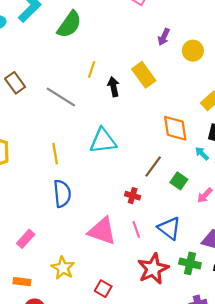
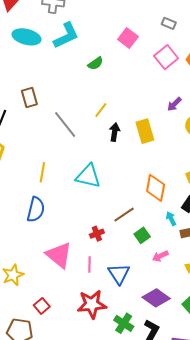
green semicircle: (69, 24) -> (95, 63), size x0.6
red cross: (133, 196) -> (97, 234), turned 32
green cross: (190, 263) -> (124, 323), moved

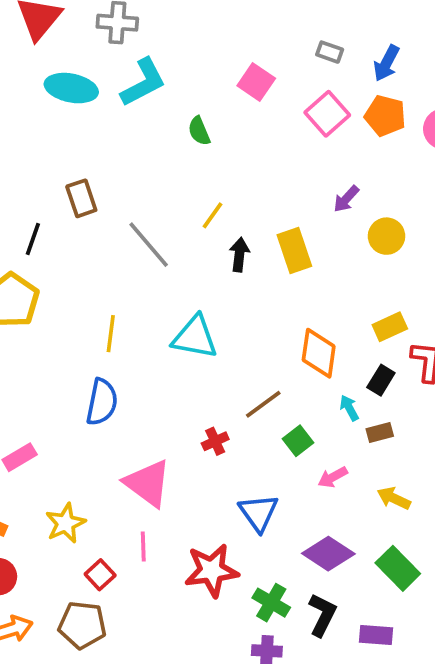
green semicircle: (95, 63) -> (199, 131), turned 105
pink line: (89, 264) -> (143, 547), moved
red square: (42, 306) -> (100, 575), moved

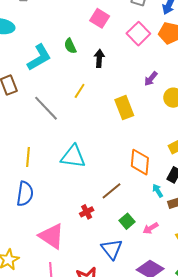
cyan L-shape: (143, 82) -> (39, 57), moved
black arrow: (239, 255) -> (99, 58), moved
green square: (298, 441) -> (127, 221), moved

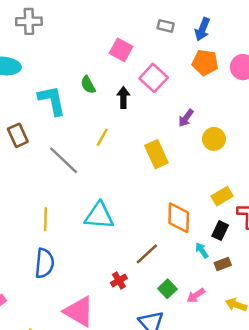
pink square: (138, 34) -> (154, 78), moved
cyan L-shape: (39, 57) -> (52, 100), turned -68

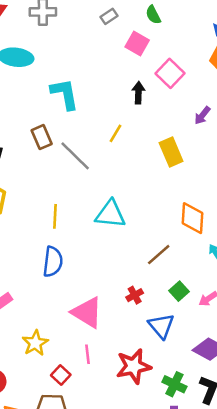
gray rectangle: (166, 26) -> (109, 16), moved, turned -49
green semicircle: (88, 85) -> (153, 15), moved
brown rectangle: (18, 135) -> (42, 137), moved
red cross: (119, 280) -> (135, 295), moved

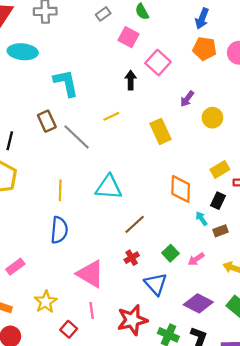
yellow line: (116, 133) -> (111, 116), turned 35
brown line: (159, 255) -> (135, 224), moved

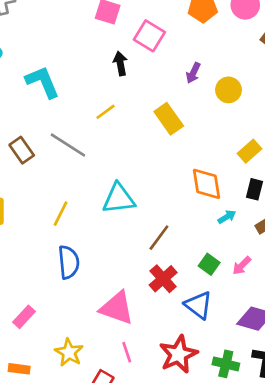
brown rectangle: (47, 121) -> (22, 150), moved
yellow line: (60, 190) -> (61, 214), turned 36
cyan arrow: (201, 218) -> (227, 217), moved, turned 104
red cross: (132, 258) -> (163, 279), size x1.5

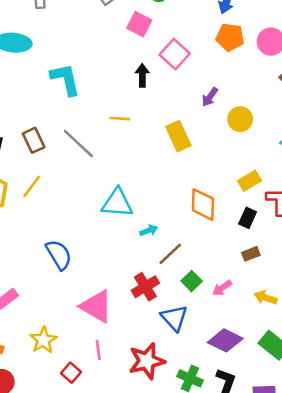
yellow line: (106, 112) -> (120, 119), turned 30
yellow line: (61, 214) -> (32, 186), moved
cyan arrow: (227, 217) -> (149, 230), moved
brown line: (159, 238) -> (170, 254), moved
blue semicircle: (69, 262) -> (59, 255), turned -36

